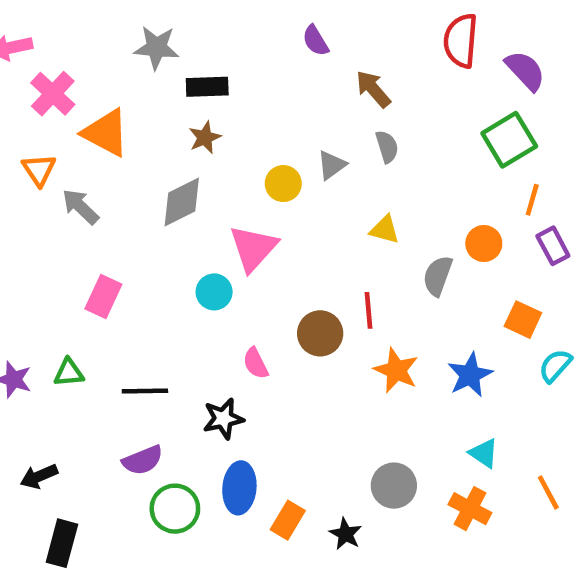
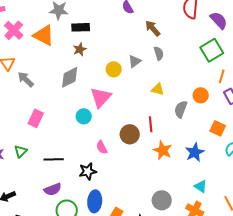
orange triangle: (106, 133) -> (44, 35), moved
green triangle: (69, 373) -> (21, 151), turned -40

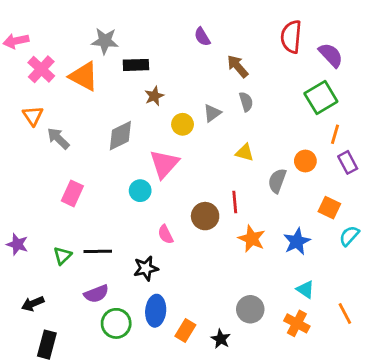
brown star: (80, 49) -> (154, 96), moved
green triangle: (21, 151) -> (62, 256), moved

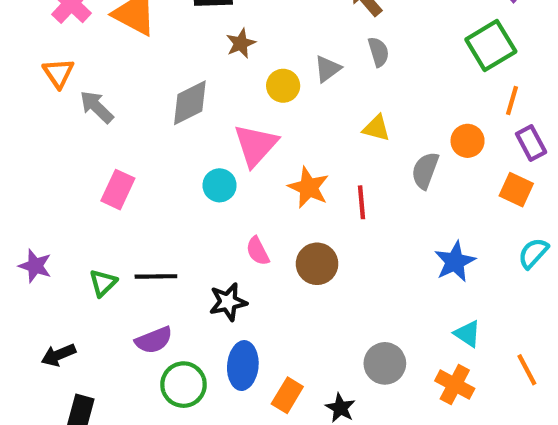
orange square: (329, 208) -> (516, 190), moved
brown circle: (205, 216) -> (317, 264), moved
orange star: (252, 239) -> (309, 187), moved

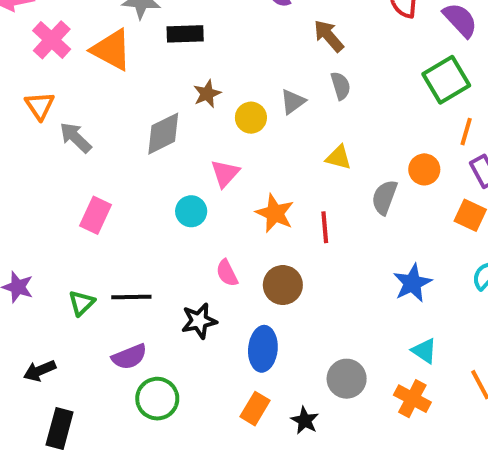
brown star: (241, 43) -> (207, 94), moved
pink triangle: (256, 145) -> (225, 173), size x0.7
blue ellipse: (243, 366) -> (263, 349), moved

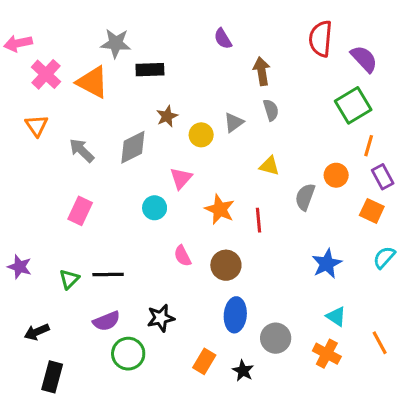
brown arrow: (329, 36) -> (262, 71), turned 32
gray arrow: (76, 138) -> (82, 150), moved
black star: (199, 321) -> (161, 318), moved
blue ellipse: (263, 349) -> (235, 315), moved

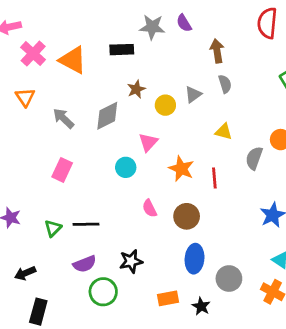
gray star: (116, 43) -> (152, 27), moved
orange rectangle: (204, 361) -> (168, 298), turned 48

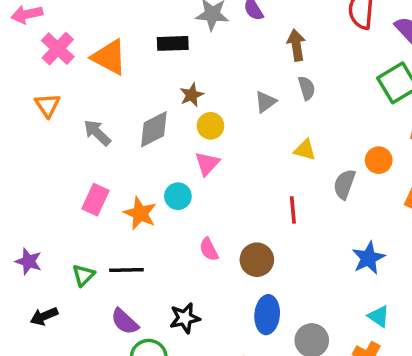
yellow circle: (165, 105) -> (210, 126), moved
orange star: (181, 169) -> (140, 213), moved
purple semicircle: (85, 264) -> (125, 321), turned 65
black arrow: (25, 273) -> (44, 316), moved

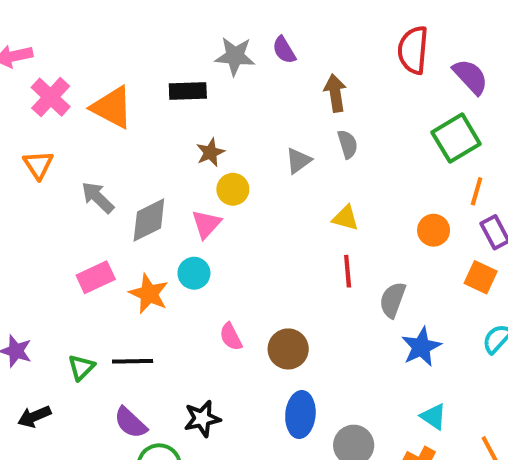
gray diamond: (154, 129) -> (149, 220), moved
pink triangle: (207, 164) -> (206, 224), moved
gray semicircle: (344, 184) -> (393, 300), moved
pink rectangle: (95, 200) -> (96, 277), turned 40
red line: (293, 210) -> (348, 271), moved

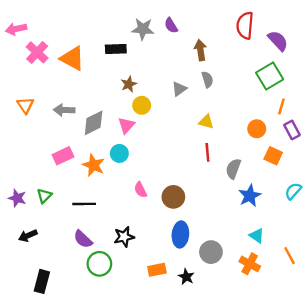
orange triangle: (38, 165) -> (25, 105), moved
gray arrow: (98, 197) -> (64, 110), turned -42
orange square: (481, 277) -> (273, 156), moved
green triangle: (81, 367) -> (44, 196), moved

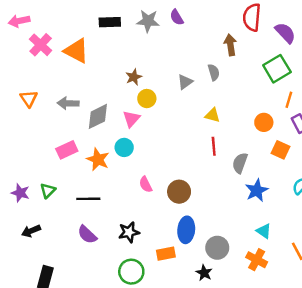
black rectangle: (116, 49) -> (110, 22), moved
brown arrow: (200, 50) -> (230, 45), moved
green circle: (99, 264) -> (131, 272), moved
orange rectangle: (157, 270) -> (166, 254), moved
black star: (186, 277) -> (204, 273), moved

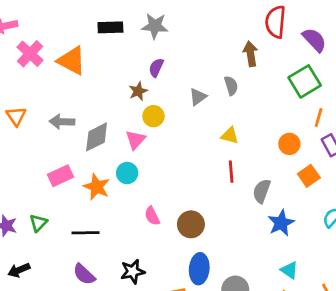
purple semicircle: (177, 17) -> (156, 68), moved, turned 56
orange square: (281, 150) -> (309, 176), turned 30

